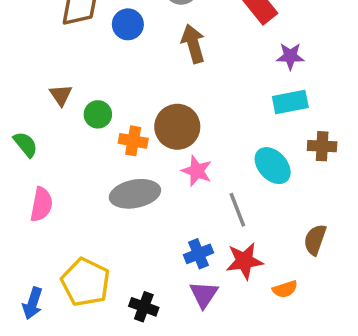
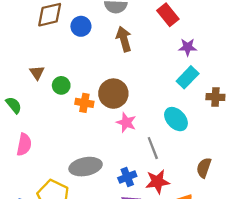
cyan rectangle: (290, 102) -> (188, 77), turned -35
brown cross: (322, 146) -> (215, 97), moved
gray ellipse: (135, 194) -> (86, 167), moved

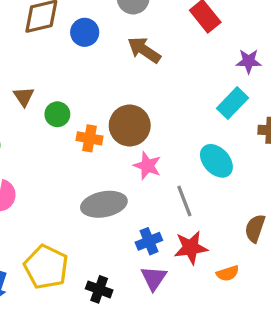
brown arrow: (124, 39) -> (144, 50), turned -40
purple star: (188, 47) -> (249, 61), moved
gray ellipse: (86, 167) -> (104, 204), moved

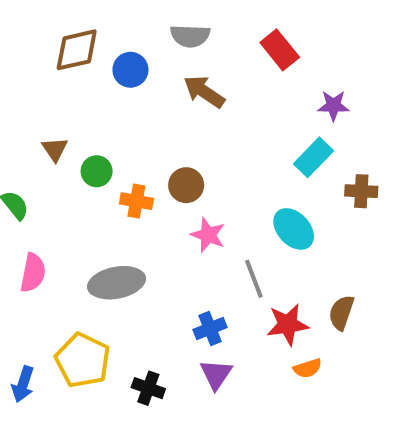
brown circle: (130, 126) -> (186, 185), size x0.7
gray ellipse: (104, 204) -> (116, 283), moved
red star: (191, 248) -> (288, 324), moved

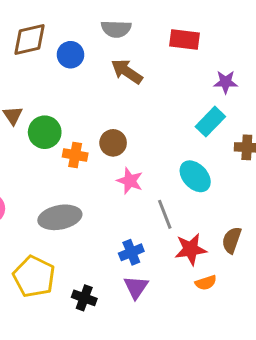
red rectangle: (280, 50) -> (185, 40), turned -44
green circle: (97, 171) -> (45, 132), size x1.4

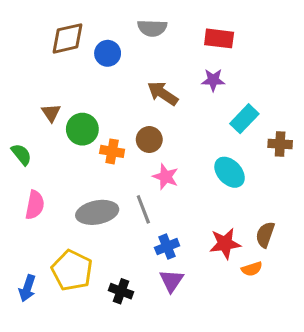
brown arrow: (127, 71) -> (163, 93), moved
purple star: (226, 82) -> (213, 80), moved
gray line: (165, 214) -> (143, 209), moved
orange semicircle: (206, 283) -> (252, 269), moved

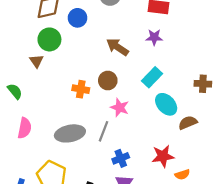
cyan rectangle: (244, 119) -> (152, 77), moved
green circle: (82, 129) -> (49, 39), moved
gray line: (143, 209) -> (103, 131), turned 42
brown semicircle: (265, 235) -> (188, 123), moved, turned 48

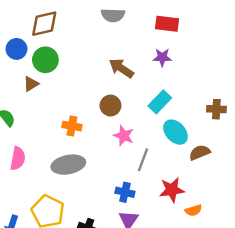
blue circle: (78, 18) -> (17, 49), moved
brown triangle: (36, 61) -> (31, 84), turned 32
orange cross: (81, 89) -> (72, 126), moved
gray line: (103, 131) -> (143, 160), moved
blue cross: (121, 158) -> (125, 192), turned 35

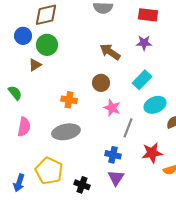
cyan ellipse: (175, 132) -> (155, 105), turned -70

